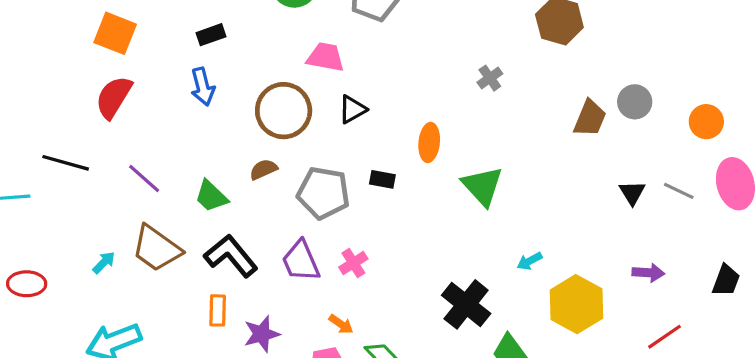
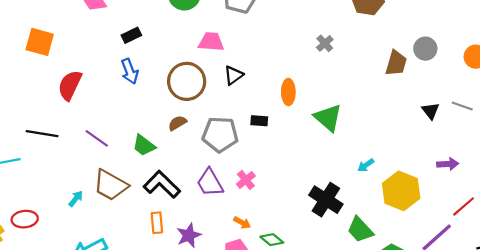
orange square: (115, 33) -> (40, 42), moved

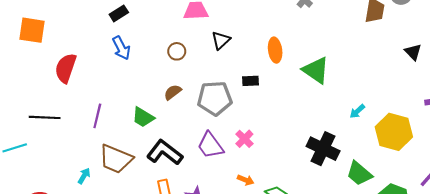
brown circle: (187, 81) -> (177, 51), size x0.5
purple line: (97, 138) -> (97, 116), turned 75

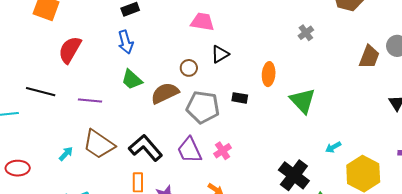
brown circle: (177, 51) -> (189, 68), moved
brown semicircle: (173, 92) -> (165, 93), size x1.6
purple line: (97, 116) -> (90, 100), turned 70
green trapezoid: (143, 117) -> (132, 80), moved

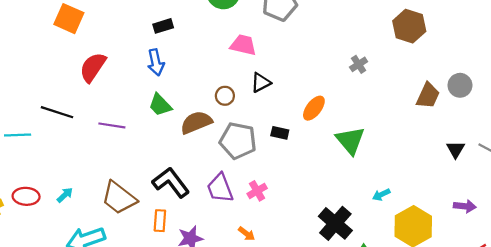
orange ellipse: (269, 74) -> (314, 108), turned 30
brown trapezoid: (99, 144) -> (119, 198), moved
cyan arrow: (66, 154) -> (65, 195), moved

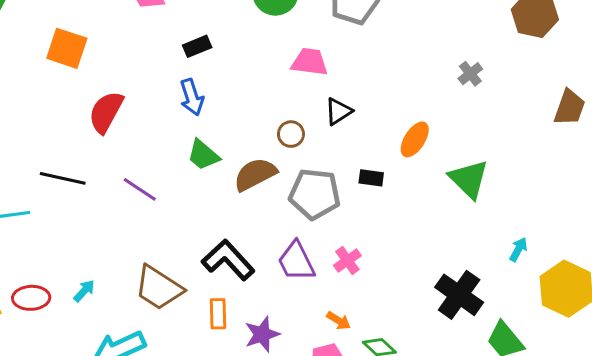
purple line: (112, 125) -> (140, 189), turned 30
cyan arrow: (381, 195) -> (518, 249), turned 150

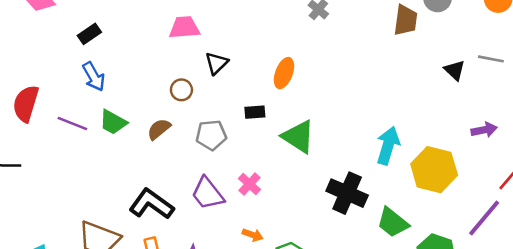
brown semicircle: (255, 174) -> (159, 129), size x0.7
green triangle: (469, 179) -> (298, 137), moved
purple line: (140, 189) -> (72, 124), moved
gray pentagon: (315, 194) -> (211, 135), size x0.7
cyan arrow: (518, 249) -> (388, 146), size x1.8

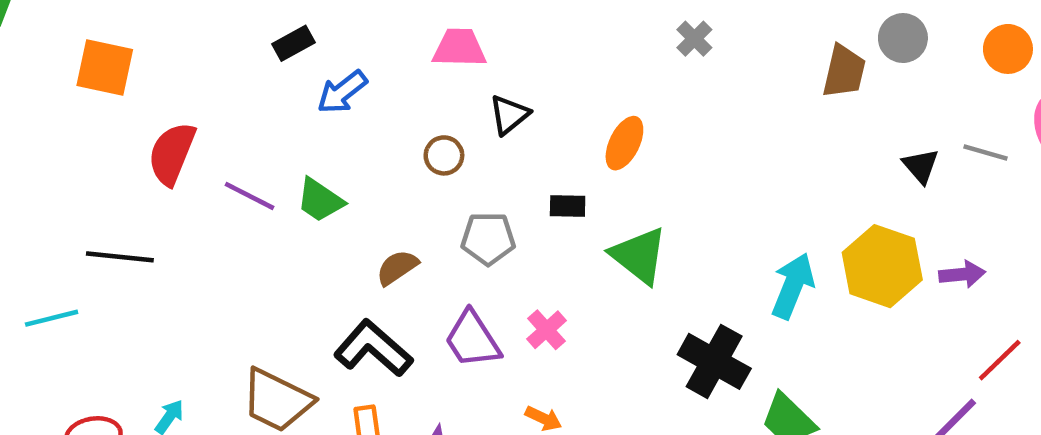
blue arrow: (94, 77) -> (342, 92), moved, turned 76
brown semicircle: (159, 129) -> (397, 267), moved
yellow hexagon: (434, 170) -> (882, 266), moved

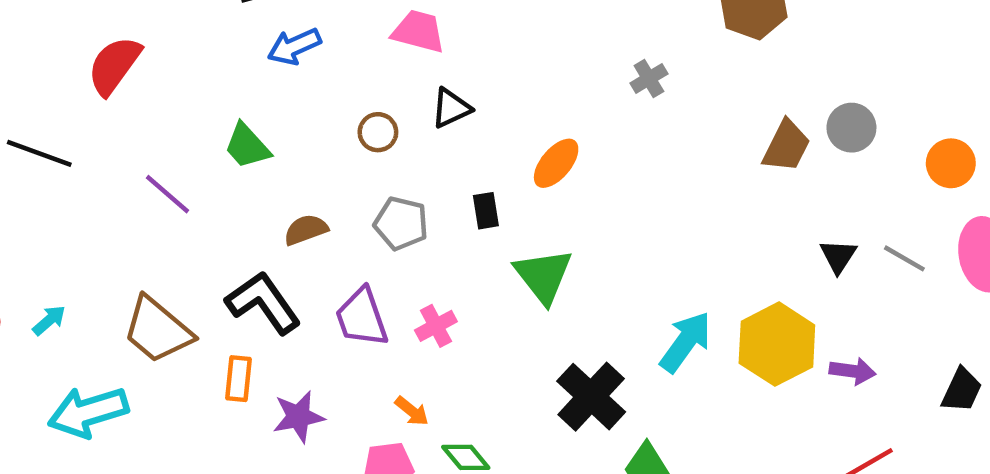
purple line: (249, 196) -> (167, 194), moved
black rectangle: (568, 206) -> (486, 211), turned 66

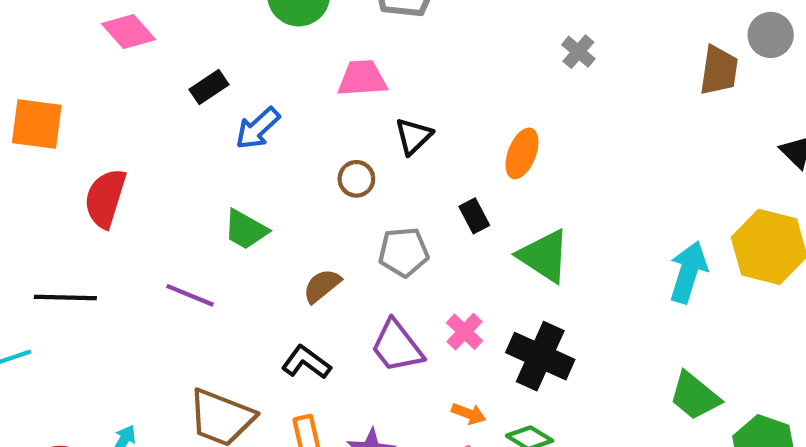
black L-shape: (263, 303) -> (306, 362), size x0.7
black cross: (591, 397) -> (540, 356), moved

